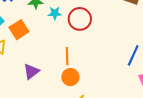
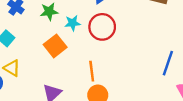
orange square: (19, 30) -> (55, 46), moved

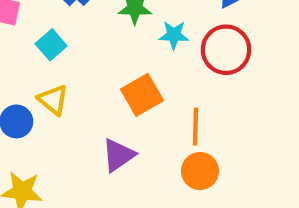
orange square: (55, 46) -> (142, 95), moved

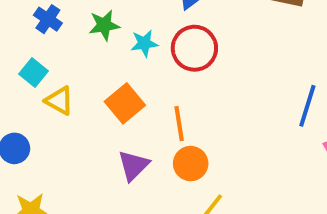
yellow triangle: (53, 100) -> (59, 101), moved
purple triangle: (118, 155) -> (134, 166), moved

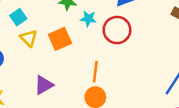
orange square: (125, 103) -> (60, 39), moved
purple triangle: (134, 166) -> (44, 85), moved

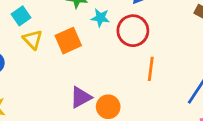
orange line: (95, 72) -> (151, 69), moved
purple triangle: (44, 85) -> (81, 97), moved

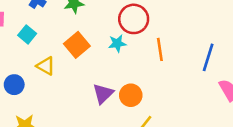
cyan star: (100, 18) -> (117, 43), moved
yellow triangle: (33, 40) -> (46, 66), moved

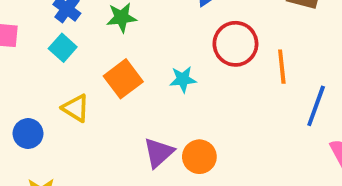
red circle: (134, 19) -> (235, 44), moved
cyan square: (27, 34) -> (63, 48), moved
orange line: (160, 49) -> (282, 67), moved

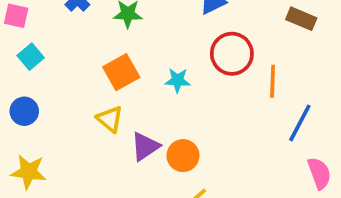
cyan square: (63, 48) -> (31, 57), moved
yellow triangle: (76, 108) -> (110, 119), moved

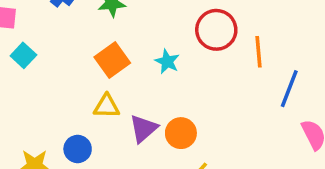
cyan star: (178, 80) -> (167, 62), turned 30
blue circle: (24, 111) -> (78, 149), moved
yellow triangle: (110, 119) -> (107, 106), turned -32

